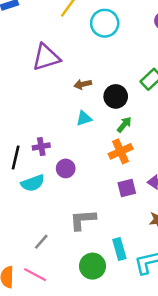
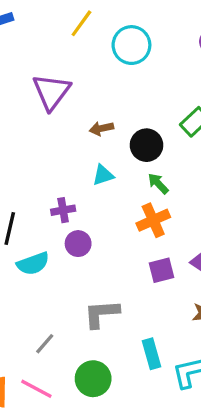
purple triangle: (46, 57) -> (51, 92), turned -36
green arrow: (124, 125) -> (158, 184), turned -84
purple cross: (41, 146) -> (63, 210), moved
green circle: (92, 266) -> (93, 379), moved

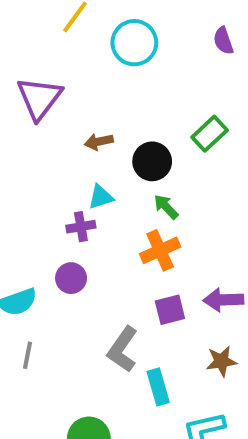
purple cross: (63, 210) -> (81, 227), moved
gray L-shape: (101, 314) -> (122, 349), moved, turned -51
gray line: (45, 344) -> (28, 355), moved, turned -30
cyan rectangle: (151, 354) -> (158, 387), moved

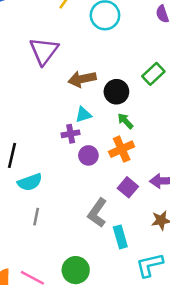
brown arrow: (99, 142) -> (82, 79), size x1.5
purple circle: (71, 278) -> (88, 155), moved
purple square: (170, 310) -> (128, 187), turned -36

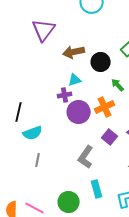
green arrow: (125, 121) -> (118, 85), moved
purple circle: (88, 155) -> (79, 112), size x1.5
cyan rectangle: (120, 237) -> (97, 189), moved

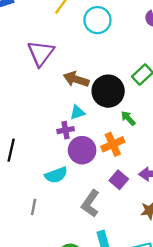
brown arrow: (74, 52) -> (76, 79), turned 30
black circle: (101, 62) -> (108, 91), size x1.4
cyan semicircle: (33, 133) -> (56, 175), moved

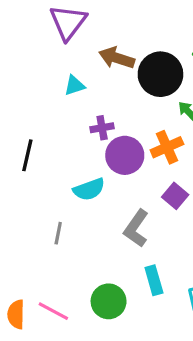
cyan triangle: (77, 112) -> (74, 86), moved

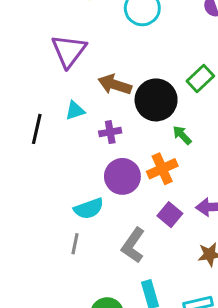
purple cross: (102, 128) -> (110, 132), moved
black line: (27, 155) -> (37, 129), moved
gray line: (58, 233) -> (75, 244), moved

